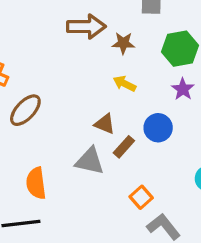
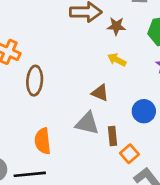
brown ellipse: (25, 110) -> (35, 81), turned -40
blue circle: (158, 128) -> (144, 111), moved
brown rectangle: (124, 147) -> (112, 136), moved, turned -48

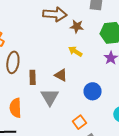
gray triangle: (87, 123) -> (50, 97), turned 42
brown rectangle: (112, 136) -> (33, 77), moved

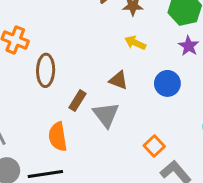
brown rectangle: (33, 77) -> (78, 101), moved, turned 40
blue circle: (93, 91) -> (167, 83), moved

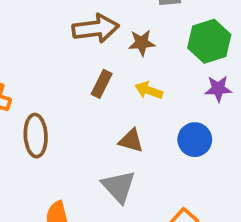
purple star: (189, 46) -> (218, 89), turned -30
brown rectangle: (78, 101) -> (102, 84), moved

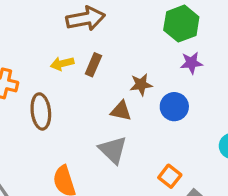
brown star: (142, 43) -> (141, 84), moved
yellow arrow: (149, 90) -> (62, 64), moved, turned -30

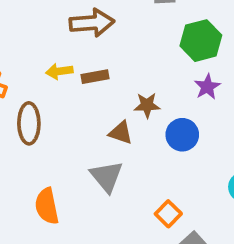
purple star: (191, 63) -> (207, 87), turned -30
brown rectangle: (93, 65) -> (95, 77), turned 50

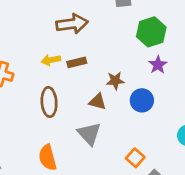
brown ellipse: (29, 123) -> (49, 102), moved

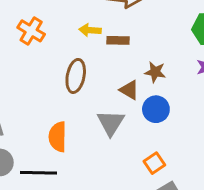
blue circle: (142, 100) -> (156, 109), moved

